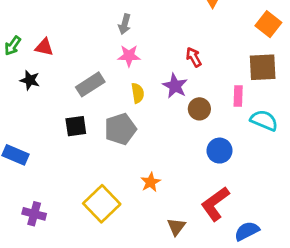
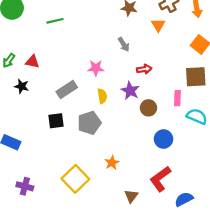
gray arrow: (125, 24) -> (124, 44), moved, turned -48
red arrow: (194, 57) -> (144, 69), turned 112

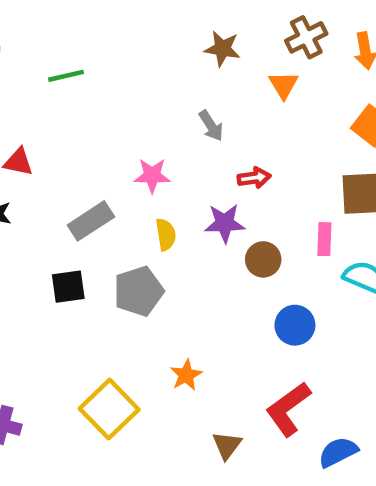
purple star: (130, 91) -> (225, 223), turned -30

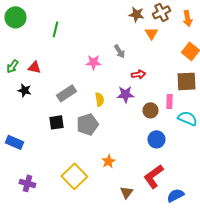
brown star: (222, 49) -> (136, 14), moved
green line: (66, 76) -> (55, 29), turned -63
pink star: (152, 176) -> (93, 62), moved
brown circle: (263, 259) -> (150, 110), moved

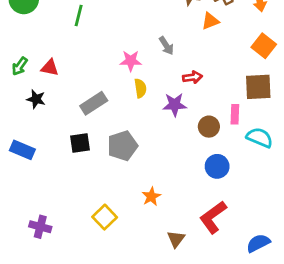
orange triangle: (151, 33) -> (210, 21), turned 40
yellow semicircle: (99, 99) -> (140, 88), moved
blue rectangle: (14, 142) -> (22, 150), moved
yellow square: (74, 176) -> (105, 217), size x0.7
blue semicircle: (175, 195) -> (258, 243), moved

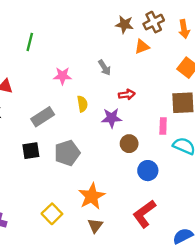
pink star: (131, 61) -> (62, 76), moved
brown circle: (209, 127) -> (129, 144), moved
orange star: (151, 197) -> (92, 196), size x1.6
brown triangle: (176, 239) -> (95, 225), moved

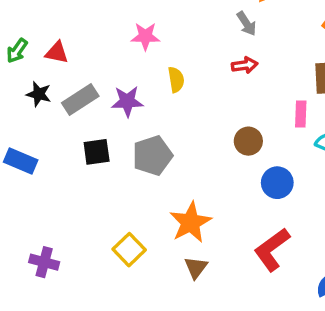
gray arrow: (105, 68) -> (247, 24), moved
gray rectangle: (43, 117) -> (80, 100), moved
purple star: (112, 118) -> (127, 101), moved

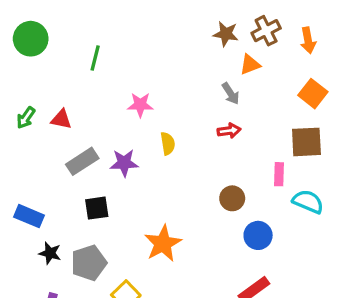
black star: (39, 94) -> (50, 253), moved
gray pentagon: (153, 156) -> (89, 263), moved
orange star: (190, 222) -> (163, 243), moved

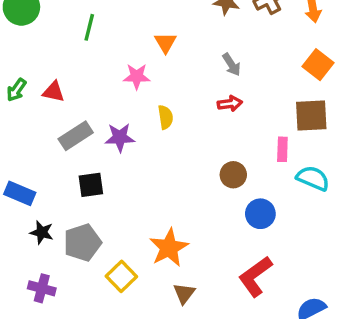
orange triangle: (250, 64) -> (165, 43), moved, turned -40
orange star: (163, 243) -> (169, 248), moved

